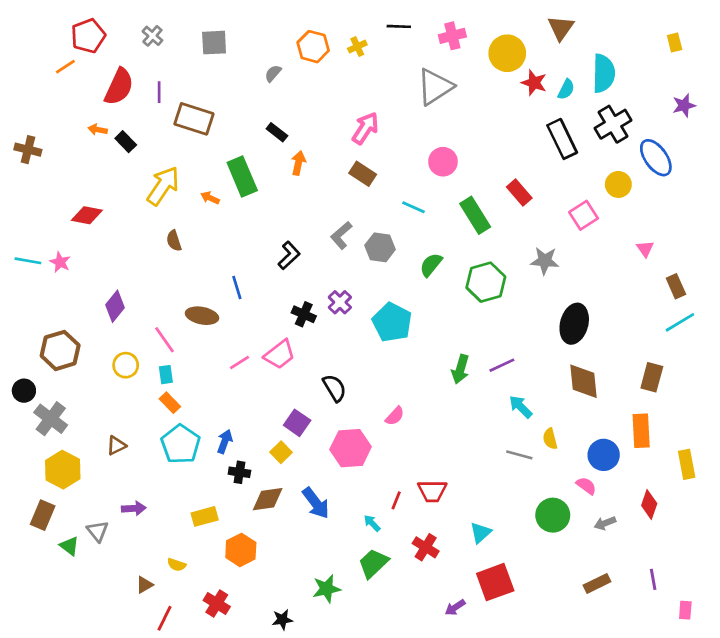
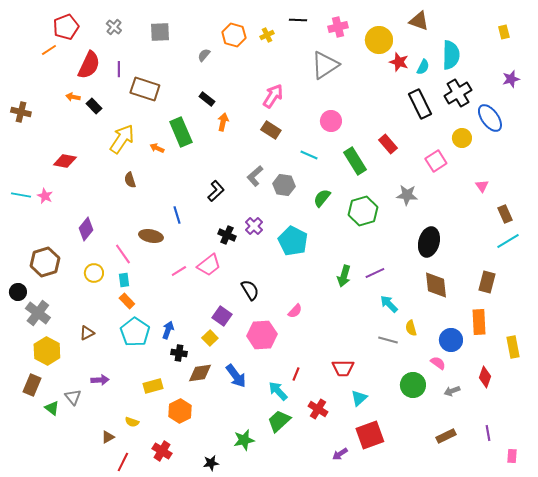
brown triangle: (561, 28) -> (419, 21), turned -45
red trapezoid: (432, 491) -> (343, 368), moved
cyan arrow: (372, 523) -> (278, 391), size x1.5

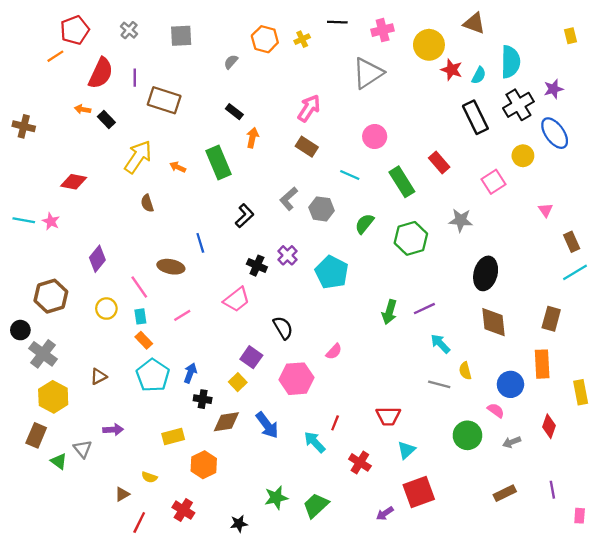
purple star: (511, 79) -> (553, 89), moved
green rectangle: (181, 132) -> (218, 163), moved
pink line: (179, 271) -> (182, 315), moved
green trapezoid: (279, 421) -> (316, 506), moved

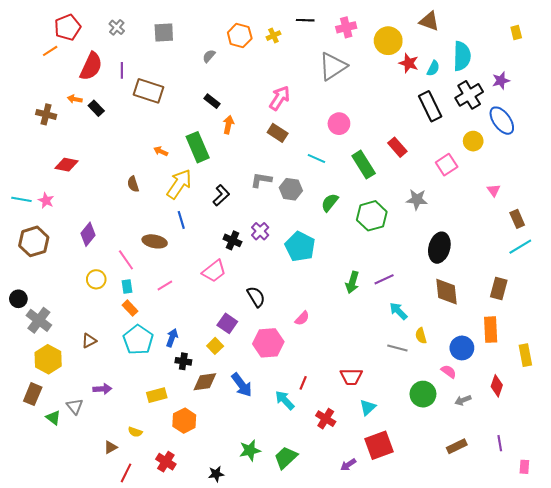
brown cross: (24, 126) -> (46, 114), moved
yellow arrow: (138, 157) -> (179, 184), moved
gray L-shape: (289, 199) -> (261, 180), turned 50
brown hexagon: (51, 296) -> (34, 241), moved

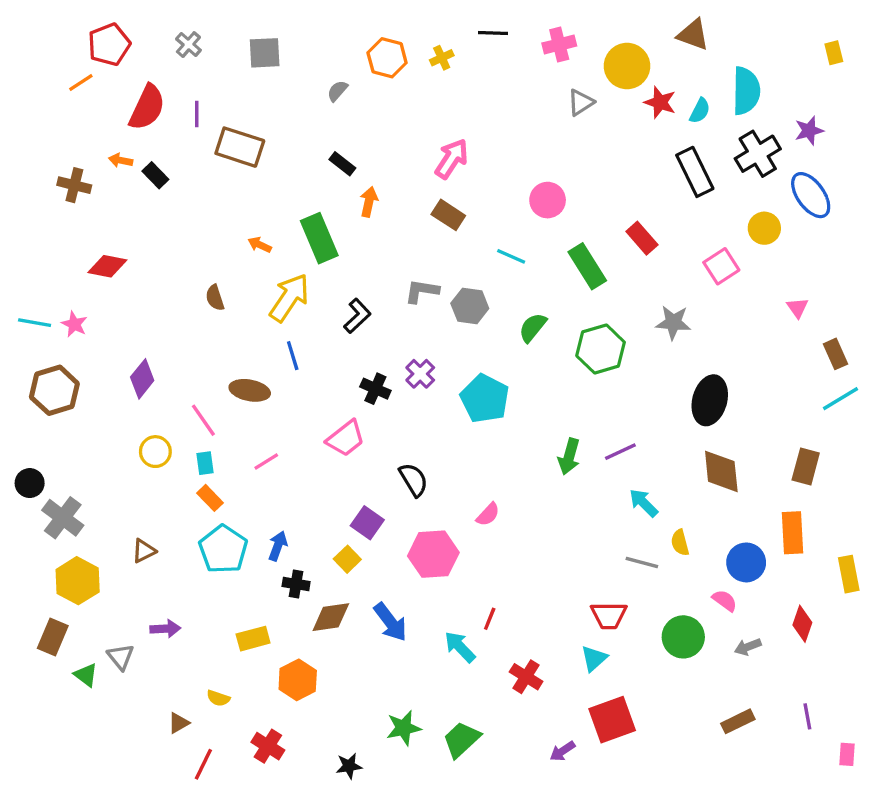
gray triangle: (333, 66) -> (581, 102), moved, size x0.6
red trapezoid: (351, 377) -> (609, 615), moved

